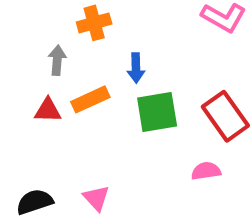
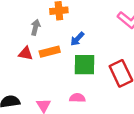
blue arrow: (136, 68) -> (77, 39), turned 35
pink semicircle: (206, 171) -> (77, 98), moved

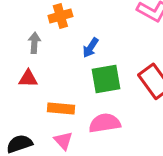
orange rectangle: (50, 52) -> (61, 109), moved, turned 30
pink semicircle: (77, 98) -> (105, 123), size x1.5

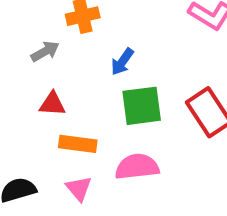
gray arrow: (34, 43) -> (45, 51), turned 54
red triangle: (28, 78) -> (52, 104), moved

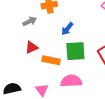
red triangle: (52, 104) -> (32, 47), turned -32
orange rectangle: (78, 144) -> (51, 60), moved

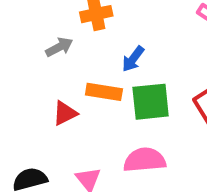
red triangle: (32, 47) -> (65, 113), moved
orange rectangle: (51, 60) -> (104, 92), moved

